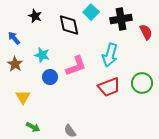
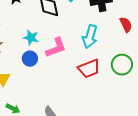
red semicircle: (146, 32) -> (126, 25), moved
cyan star: (42, 55) -> (31, 38), moved

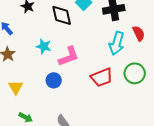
cyan arrow: (90, 37) -> (117, 43), moved
blue circle: (30, 59) -> (54, 80), moved

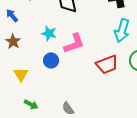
blue circle: (54, 80) -> (51, 60), moved

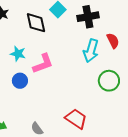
red trapezoid: (107, 64) -> (76, 119), moved, turned -125

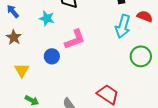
red semicircle: (113, 41) -> (145, 16), turned -42
cyan star: (18, 54) -> (47, 18), moved

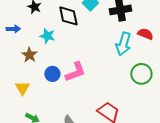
blue arrow: (13, 11) -> (13, 29), turned 128
brown star: (14, 37) -> (29, 55), moved
pink L-shape: (75, 39) -> (75, 72), moved

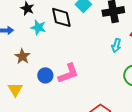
cyan star: (47, 36) -> (38, 27), moved
cyan arrow: (123, 44) -> (116, 45), size x0.6

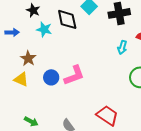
yellow triangle: (15, 89) -> (21, 79), moved, turned -35

